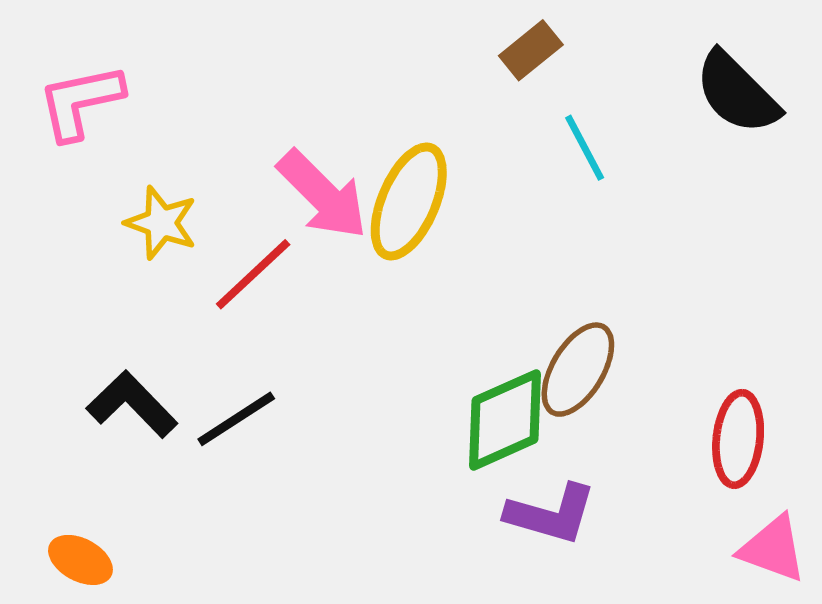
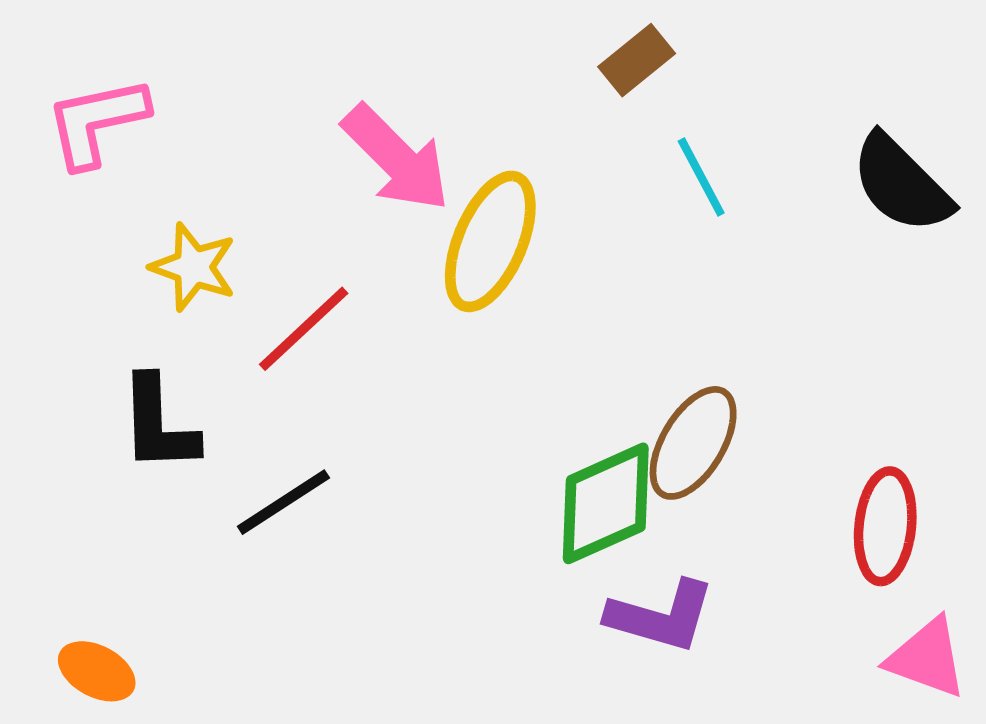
black semicircle: (737, 93) -> (901, 184), moved
pink arrow: (322, 195) -> (396, 158), moved
black L-shape: (132, 404) -> (158, 424), moved, turned -138

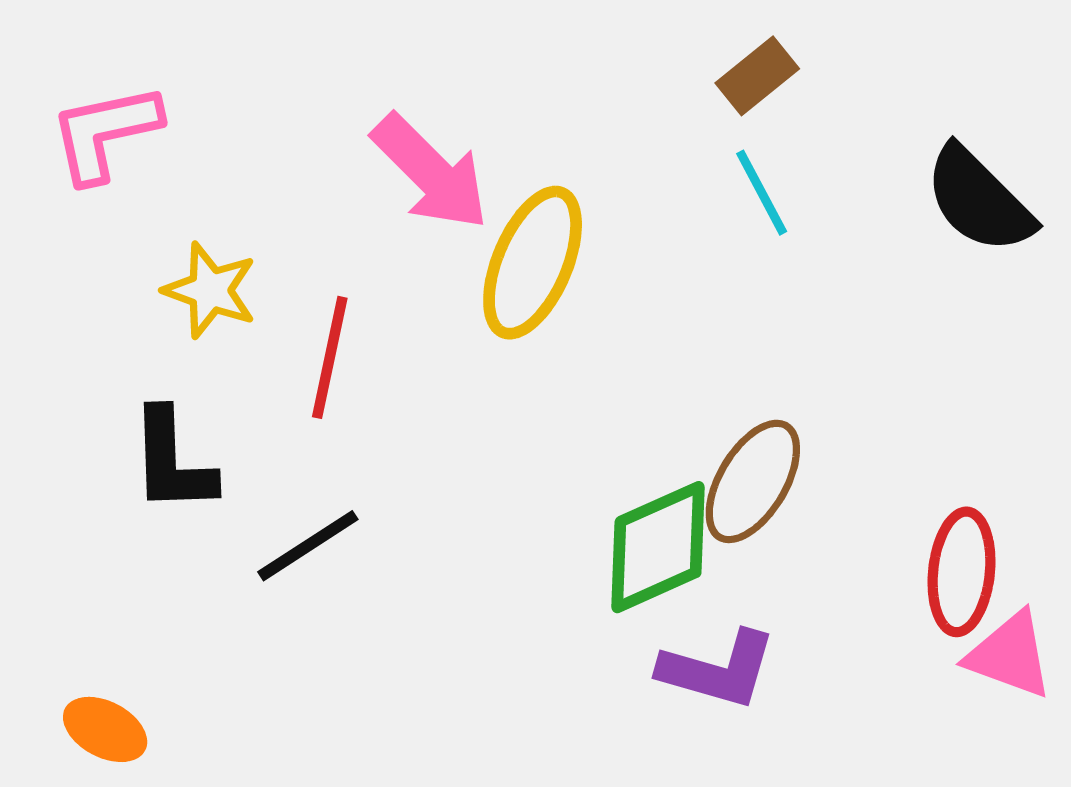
brown rectangle: (637, 60) -> (757, 76), moved
red line: (304, 329) -> (330, 357), turned -35
pink triangle: (927, 658) -> (1010, 655), moved

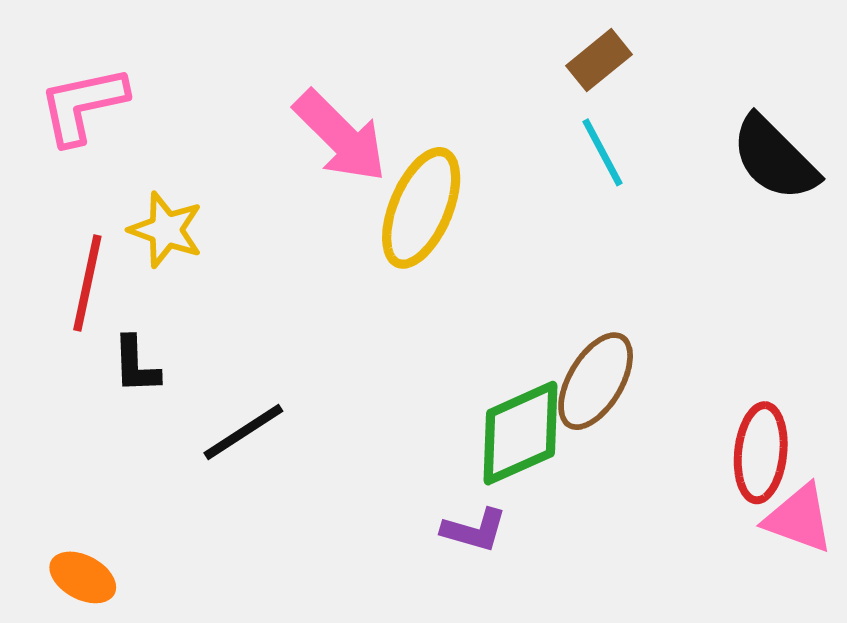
red line: (330, 357) -> (87, 283), moved
black L-shape: (172, 461) -> (136, 365), size x0.7
purple L-shape: (718, 670) -> (474, 530), moved, size x0.7

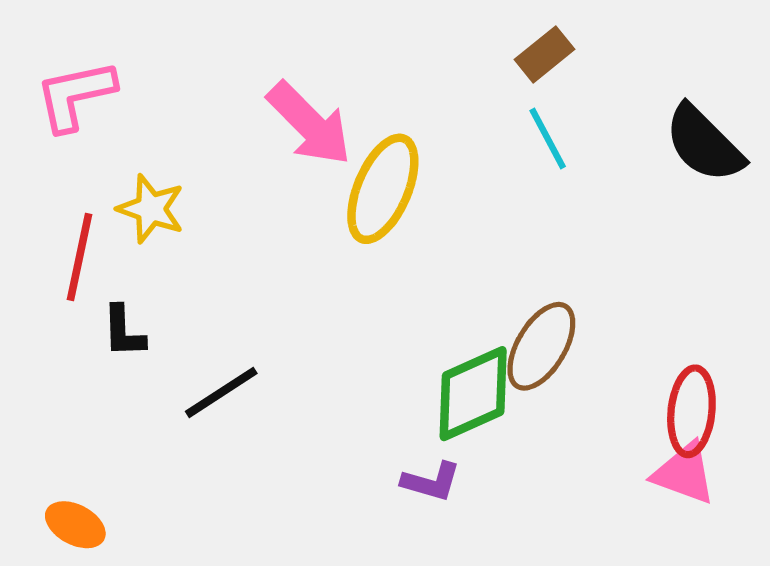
pink triangle: (799, 519) -> (684, 473), moved

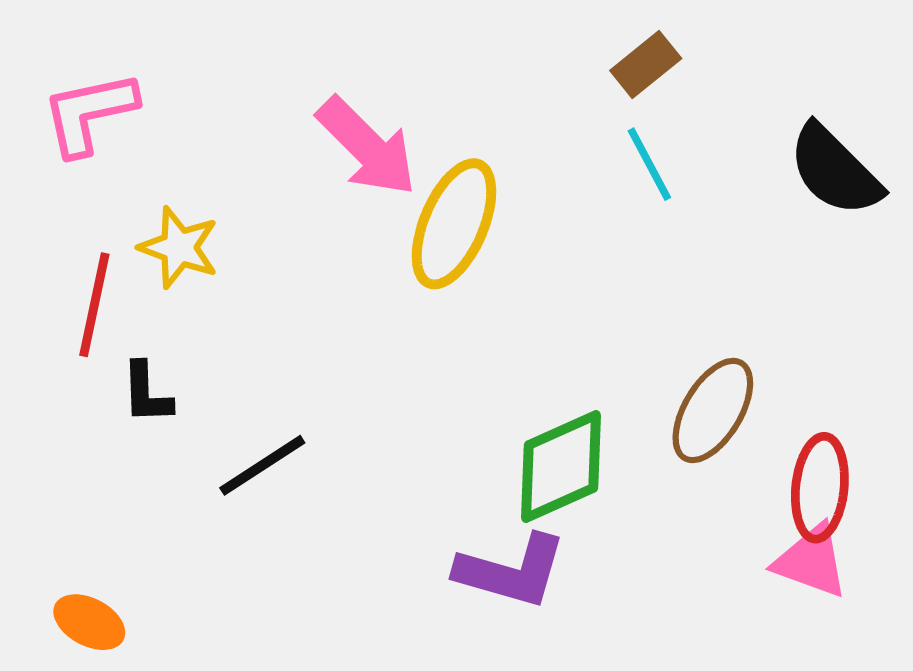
brown ellipse: (541, 346) -> (713, 411), moved
purple L-shape: (431, 482) -> (511, 571), size x1.6

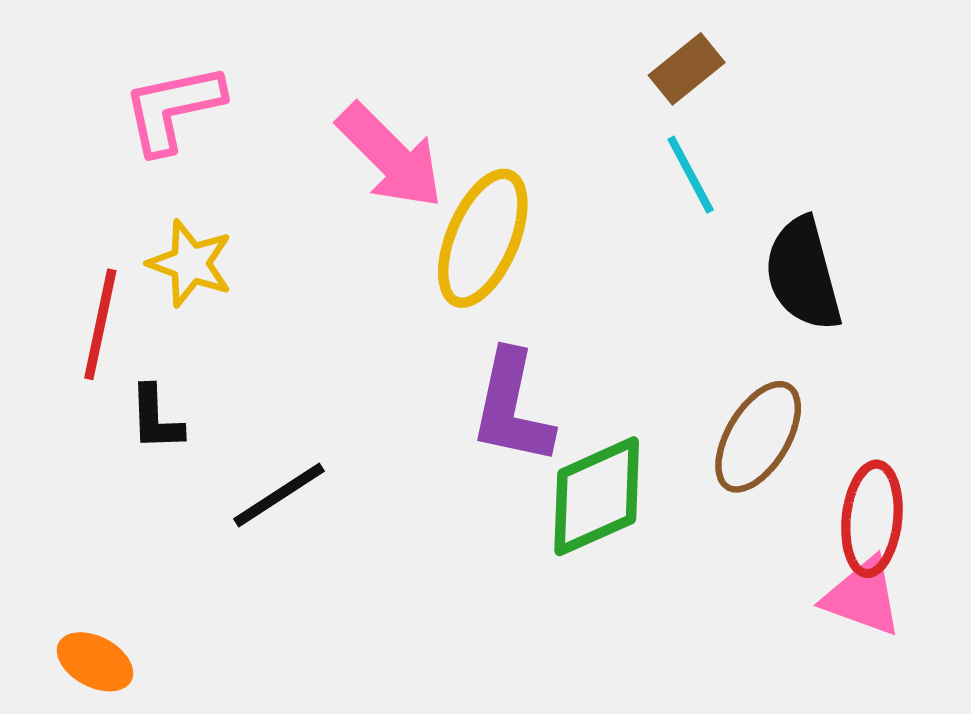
pink L-shape: (89, 113) -> (173, 109), moved
black semicircle: (835, 170) -> (803, 274), moved, turned 30
purple L-shape: (511, 571) -> (512, 408), moved, turned 86

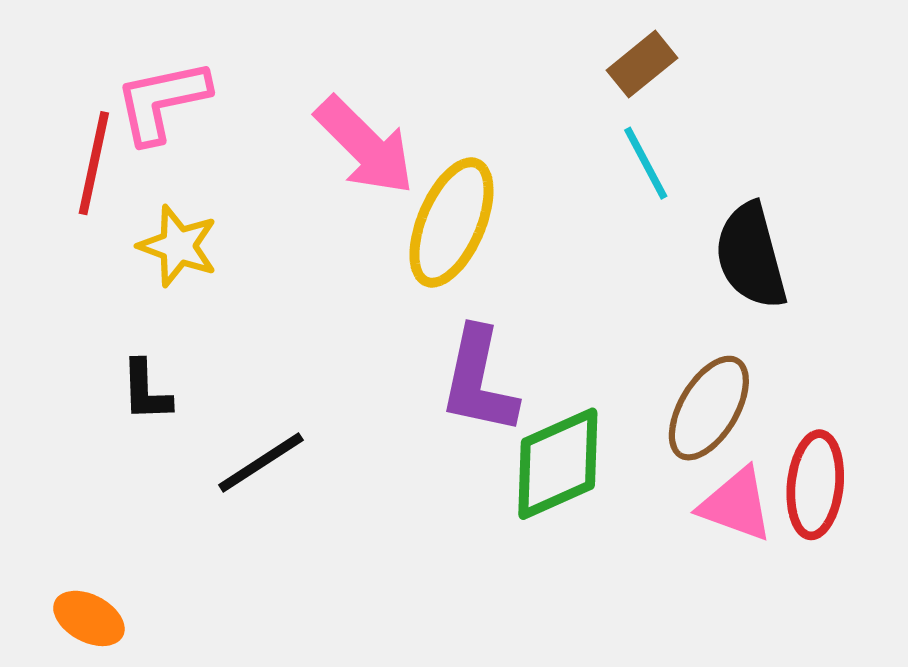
red line: (100, 324) -> (94, 163), moved
pink triangle: (863, 597) -> (736, 505), moved

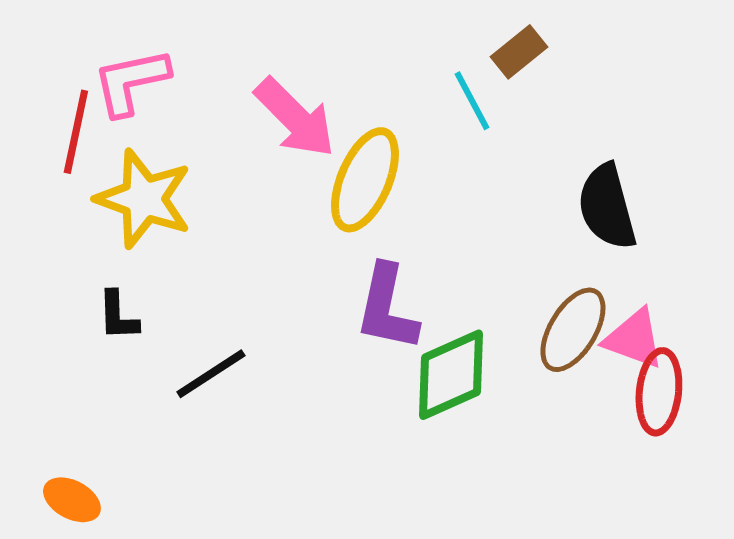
cyan line: (646, 163) -> (472, 101), moved
yellow star: (178, 246) -> (144, 199), size x1.5
pink triangle: (736, 505) -> (634, 339), moved

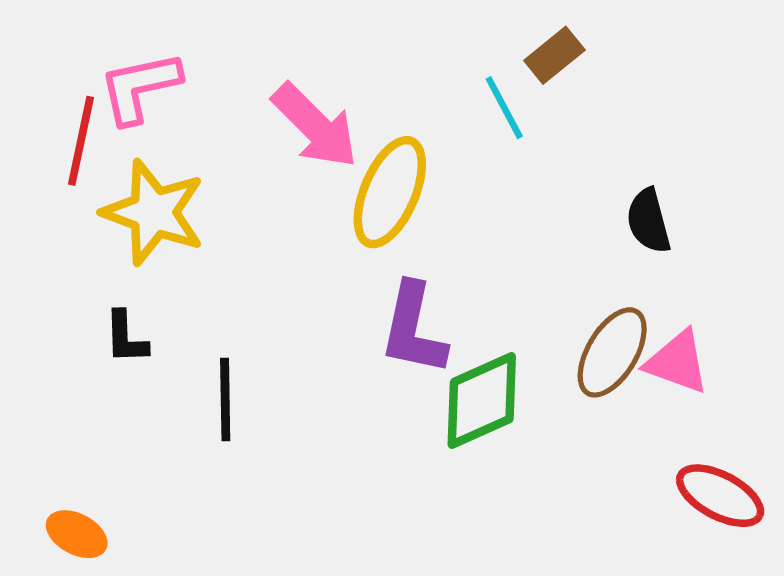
black semicircle: (607, 207) -> (648, 221), size x0.7
black line: (211, 374) -> (225, 399), turned -58
red ellipse: (659, 392) -> (720, 496), moved, turned -68

